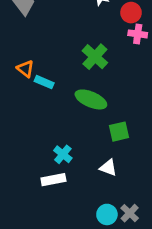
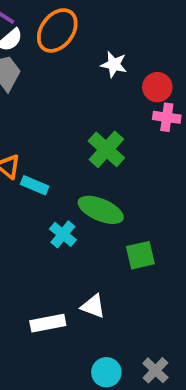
cyan cross: (63, 154) -> (63, 234), moved
white triangle: (108, 168) -> (93, 306), moved
cyan circle: (107, 214) -> (106, 372), moved

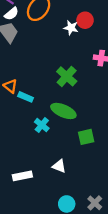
red circle: (157, 87) -> (85, 20), moved
white rectangle: (48, 323) -> (22, 176), moved

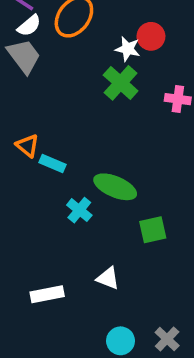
green cross: (67, 76) -> (121, 83), moved

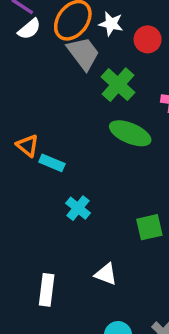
white star: (128, 49) -> (111, 24), moved
gray trapezoid: (24, 56) -> (83, 53), moved
green ellipse: (115, 187) -> (130, 133), moved
white rectangle: (47, 294) -> (47, 290), turned -72

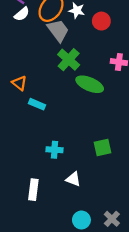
green cross: (118, 85) -> (69, 60), moved
orange triangle: (28, 145) -> (19, 83), moved
cyan cross: (78, 208) -> (55, 150), moved, turned -35

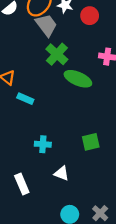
white rectangle: (33, 190) -> (22, 184), turned -30

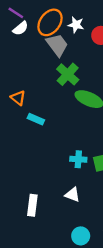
cyan cross: (43, 144) -> (78, 159), moved
white rectangle: (22, 184) -> (32, 205), turned 30

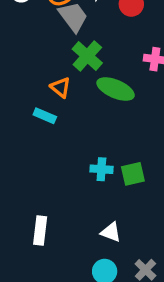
orange triangle: (18, 98) -> (61, 87), moved
white triangle: (72, 195) -> (111, 232), moved

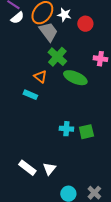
white rectangle: (40, 231) -> (27, 168), turned -60
white triangle: (111, 232) -> (49, 169), moved, turned 48

